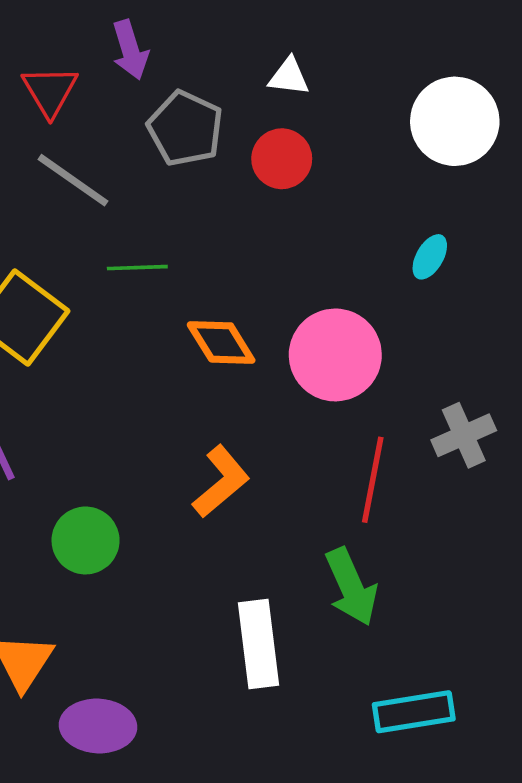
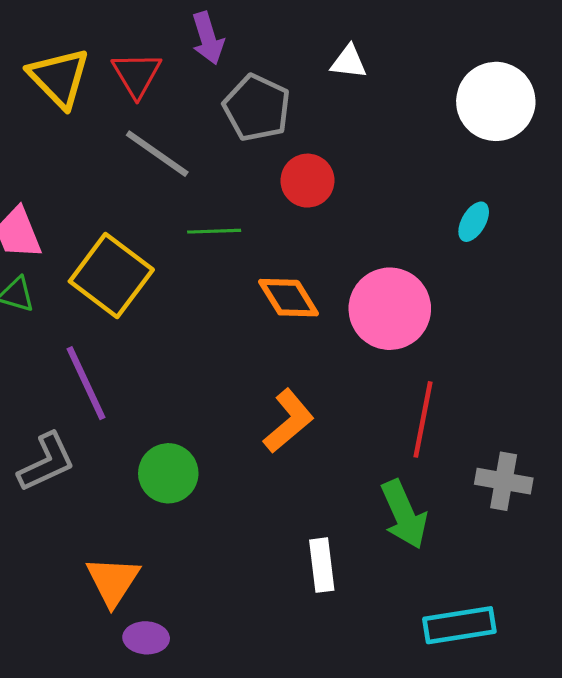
red circle: (282, 159) -> (308, 181), moved
gray cross: (464, 435) -> (504, 481), moved, turned 34
white rectangle: (259, 644) -> (322, 565), size x0.7
purple ellipse: (98, 726) -> (146, 638), moved, size x0.7

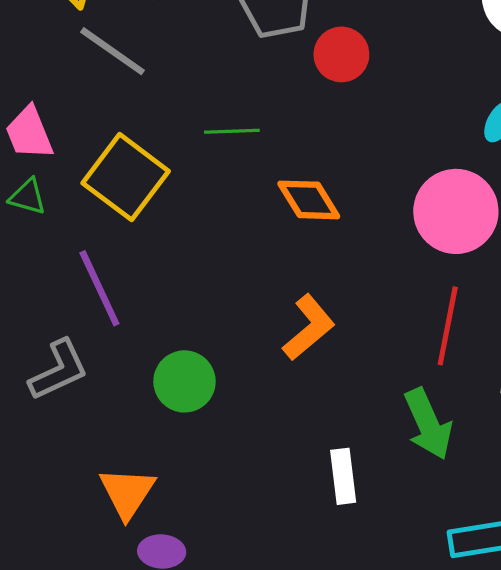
gray line: (157, 154) -> (113, 51), moved
red circle: (308, 181) -> (341, 54), moved
pink circle: (390, 309) -> (456, 211), moved

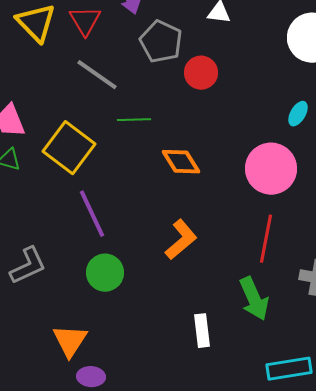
gray line: (113, 51) -> (97, 75), moved
purple line: (99, 288) -> (92, 214), moved

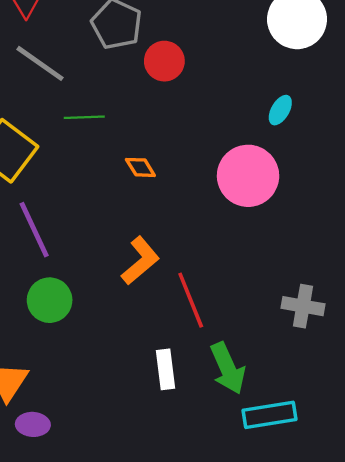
orange diamond: (181, 162) -> (140, 167), size x0.7
red line: (266, 239) -> (191, 300), moved, turned -33
green arrow: (254, 299) -> (228, 368), moved

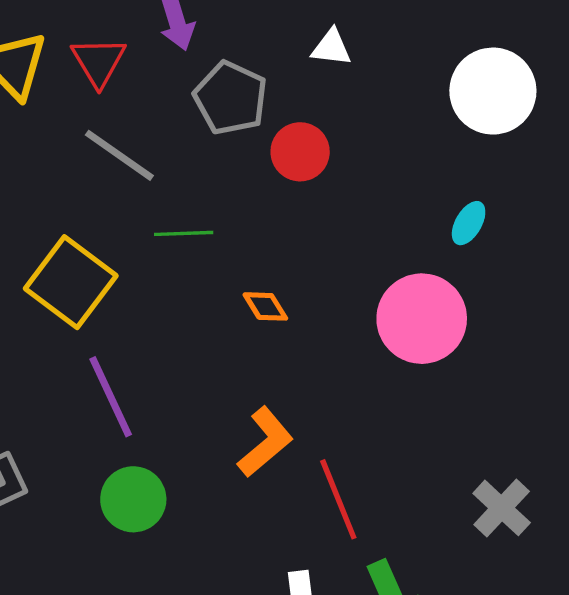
gray cross: (303, 306) -> (502, 508), turned 33

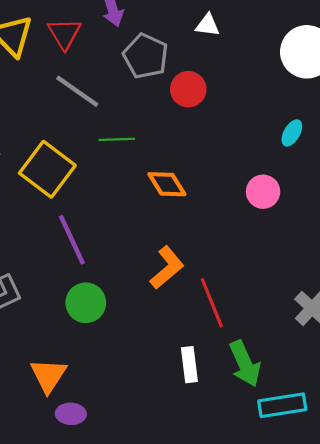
orange diamond: (265, 306) -> (167, 184), size x1.4
pink circle: (422, 319) -> (263, 192), size x0.6

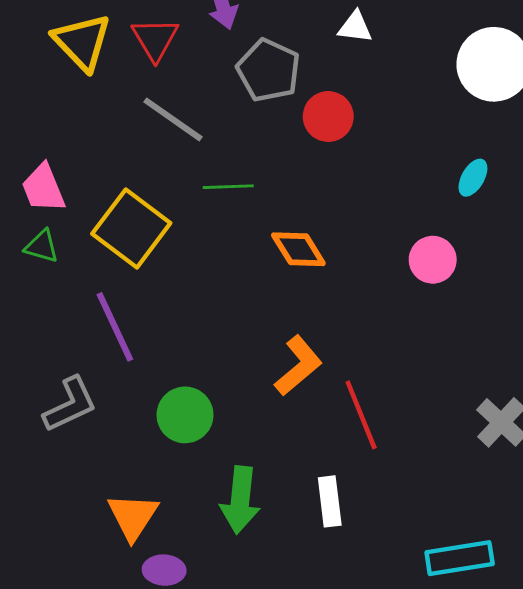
purple line: (72, 240) -> (115, 327), moved
green arrow: (245, 364) -> (240, 500), moved, turned 30

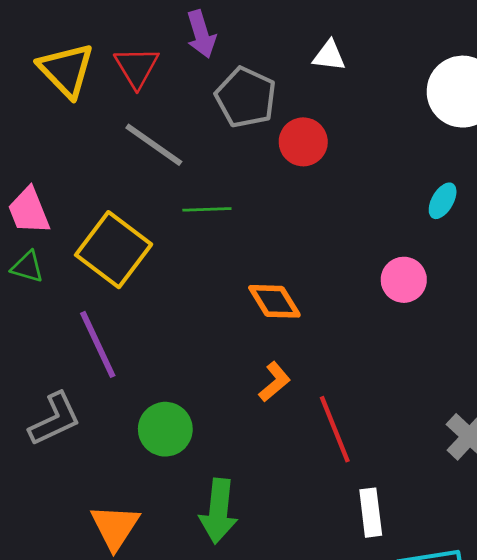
orange diamond: (298, 249) -> (274, 301), moved
orange L-shape: (298, 366) -> (274, 382), size x0.7
white rectangle: (330, 501) -> (371, 513), moved

